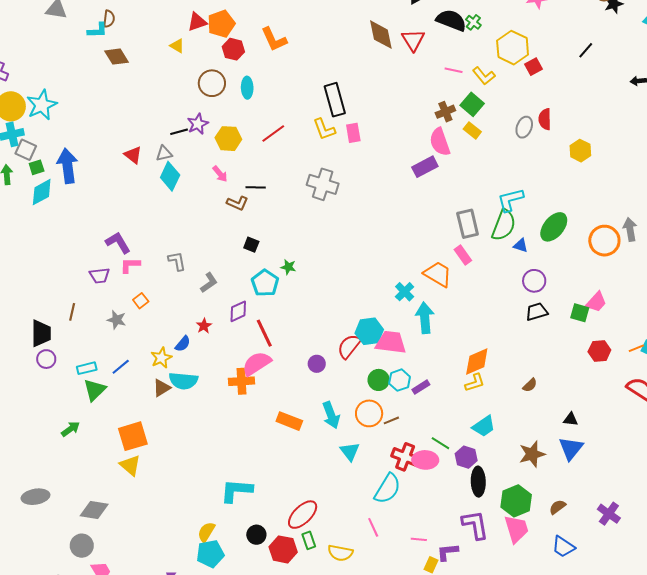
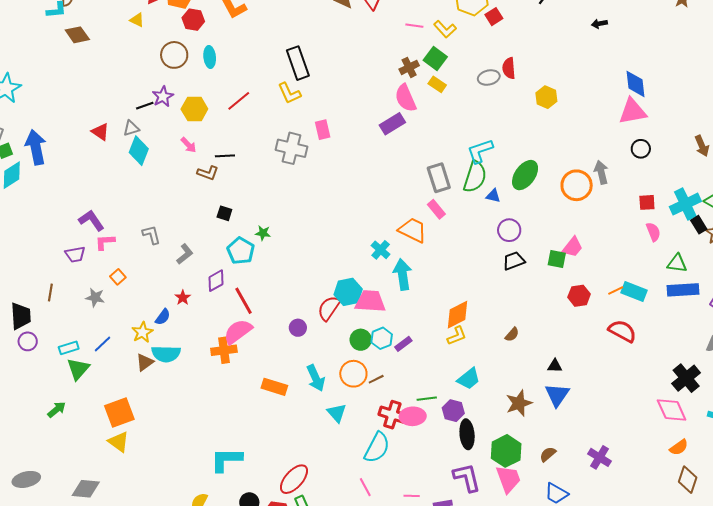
gray ellipse: (524, 127) -> (489, 78), turned 60
pink rectangle: (353, 133) -> (323, 130), moved
green line: (440, 443) -> (427, 399), turned -36

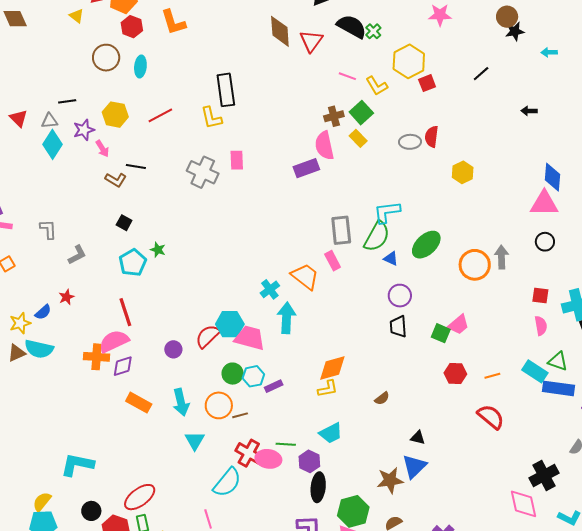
purple star: (163, 97) -> (84, 130), moved
black trapezoid: (514, 261) -> (398, 326), turned -85
purple diamond: (216, 281) -> (123, 366), moved
cyan rectangle: (634, 291) -> (535, 371), moved
brown star: (519, 403) -> (390, 480), moved

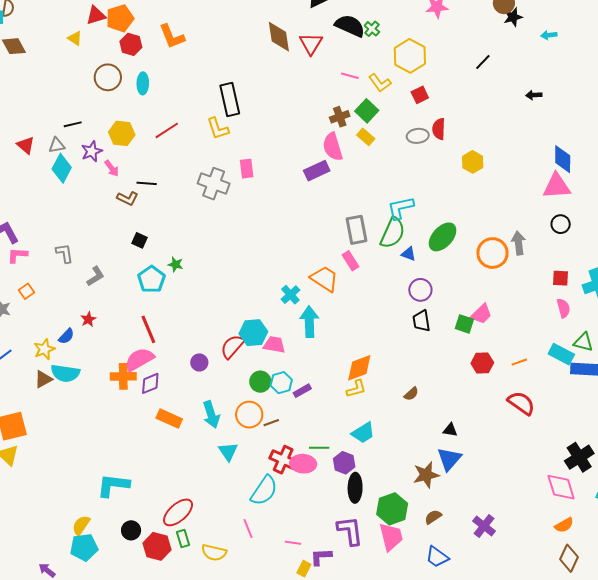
red square: (427, 83) -> (420, 95), moved
pink trapezoid: (250, 338) -> (274, 345), size x0.7

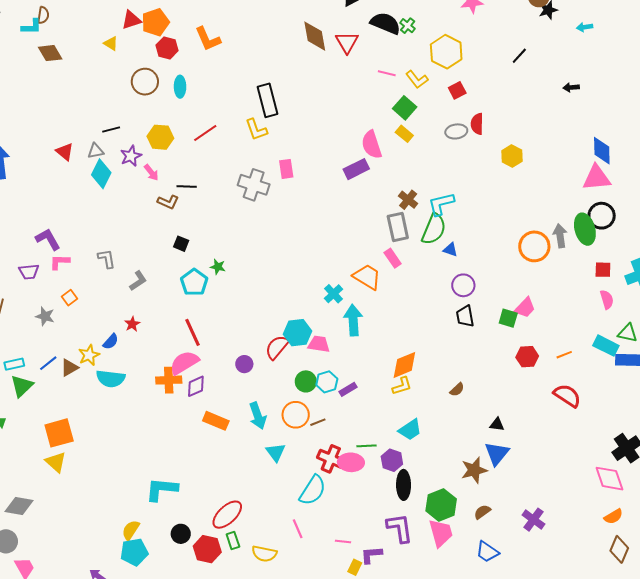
brown cross: (340, 117) -> (408, 200), moved, turned -30
black circle: (561, 224) -> (602, 216), size x1.4
green ellipse: (443, 237) -> (585, 229), moved, turned -56
brown triangle: (43, 379) -> (69, 368), moved

